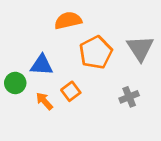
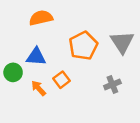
orange semicircle: (68, 21) -> (41, 18), moved

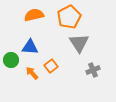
gray triangle: (122, 42) -> (79, 43), moved
orange pentagon: (83, 46) -> (69, 17), moved

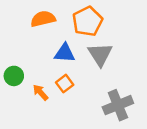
blue triangle: (30, 47) -> (65, 53), moved
gray cross: (93, 70) -> (118, 105), moved, size x1.6

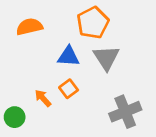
orange semicircle: (43, 19) -> (29, 27), moved
green circle: (14, 76) -> (15, 117), moved

